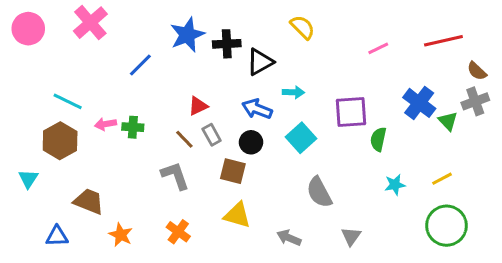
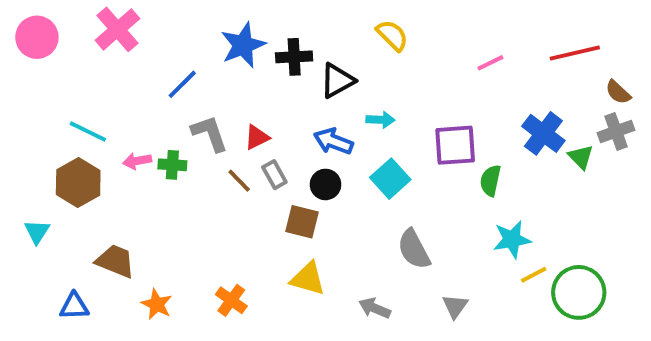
gray L-shape: (175, 176) -> (210, 133), moved
yellow line: (442, 179) -> (534, 275), moved
cyan star: (395, 185) -> (512, 239), size x1.4

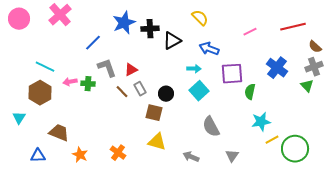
cyan arrow: (380, 120) -> (194, 69), moved
blue arrow: (333, 141) -> (209, 49), moved
green triangle: (581, 157) -> (307, 86), moved

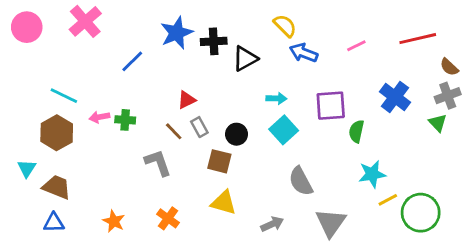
blue arrow: (209, 49) -> (304, 53), moved
gray L-shape: (107, 68) -> (158, 163), moved
brown trapezoid: (59, 133) -> (57, 187), moved
gray triangle: (232, 156) -> (331, 223), size x1.6
gray arrow: (191, 157) -> (272, 224), turned 133

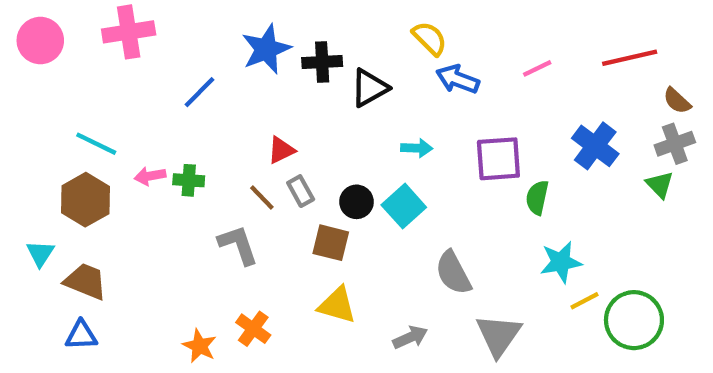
pink cross: (85, 21) -> (129, 32), turned 32
cyan square: (284, 130) -> (404, 206), moved
orange star: (114, 221) -> (199, 346), moved

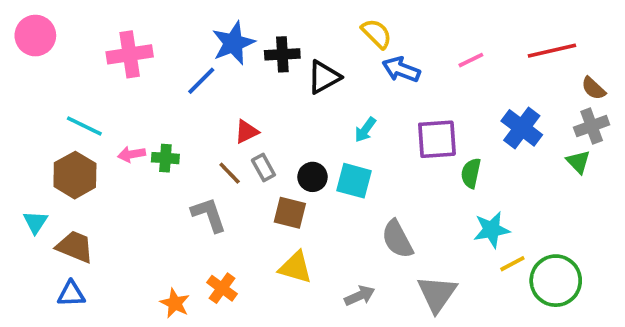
pink cross: (129, 32) -> (130, 54), moved
blue line: (199, 92) -> (201, 81), moved
cyan arrow: (417, 148) -> (365, 130), turned 124
cyan square: (404, 206) -> (354, 181), turned -33

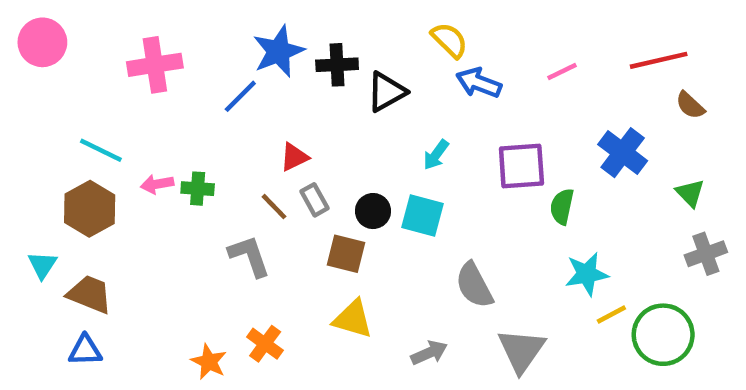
brown semicircle: (593, 88) -> (690, 105), moved
gray cross: (592, 126) -> (706, 254), moved

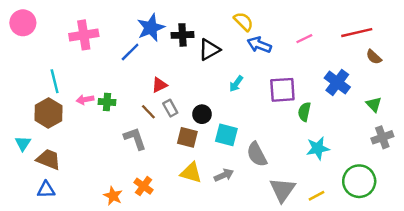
cyan line: (101, 150) -> (55, 81), turned 50
cyan square: (422, 216) -> (226, 135), moved
yellow line: (611, 314) -> (317, 196), moved
gray arrow: (429, 353) -> (224, 175), moved

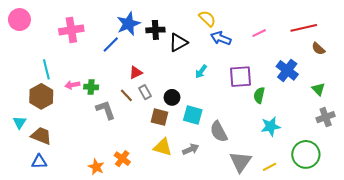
gray L-shape: (135, 139) -> (106, 110), moved

